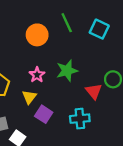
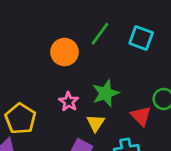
green line: (67, 23) -> (100, 34), turned 66
yellow triangle: (29, 97) -> (96, 123), moved

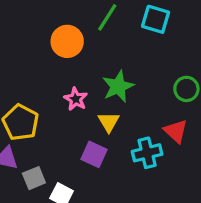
red triangle: (141, 116) -> (176, 131), moved

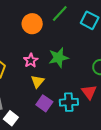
yellow triangle: (109, 122) -> (38, 81), moved
purple square: (94, 154) -> (44, 103), moved

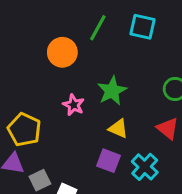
yellow triangle: (38, 81) -> (118, 129), moved, turned -32
cyan cross: (69, 102) -> (145, 167), moved, turned -30

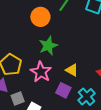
green star: (112, 91) -> (48, 46), moved
pink star: (74, 105) -> (41, 72), moved, size x1.5

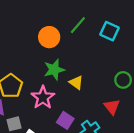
yellow triangle: (72, 70) -> (76, 83), moved

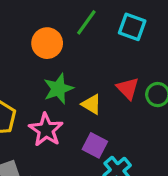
red triangle: (112, 107) -> (128, 88), moved
purple square: (65, 120) -> (95, 145), moved

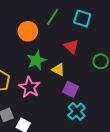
red triangle: (128, 88) -> (71, 46), moved
purple square: (95, 145) -> (70, 89), moved

